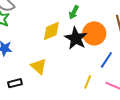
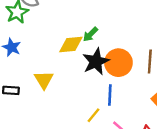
green arrow: (74, 12) -> (90, 34), moved
blue line: (106, 60) -> (110, 95), moved, turned -48

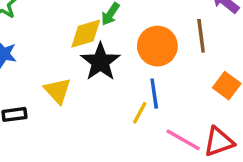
black star: (96, 62) -> (100, 62), moved
yellow line: (94, 115) -> (140, 113), moved

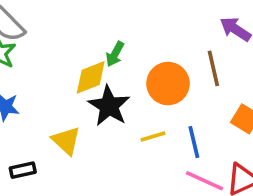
blue line: (154, 94) -> (194, 142), moved
yellow line: (140, 113) -> (153, 137), moved, turned 50

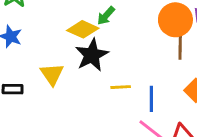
yellow diamond: (91, 77) -> (83, 29), turned 32
orange circle: (168, 84) -> (175, 20), moved

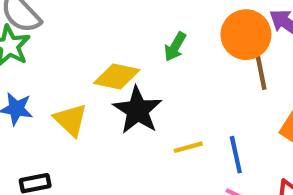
green arrow: (106, 16) -> (175, 47), moved
yellow triangle: (52, 74) -> (71, 120), moved

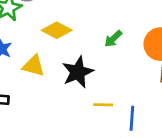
yellow diamond: (117, 76) -> (57, 30), moved
yellow triangle: (71, 120) -> (34, 66), turned -45

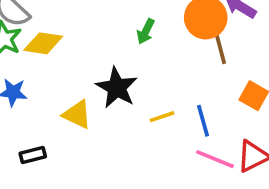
yellow diamond: (57, 30) -> (43, 43), moved
yellow triangle: (34, 66) -> (77, 115), moved, turned 30

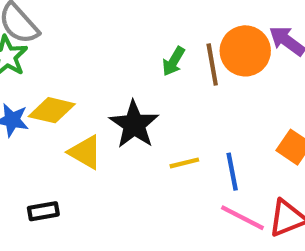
yellow diamond: (43, 43) -> (52, 110), moved
brown line: (220, 46) -> (212, 64), moved
black rectangle: (33, 155) -> (43, 211), moved

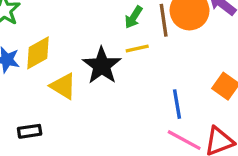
yellow diamond: (52, 110) -> (38, 53), turned -44
yellow line: (184, 163) -> (137, 48), moved

